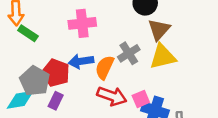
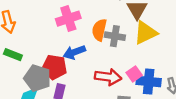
green rectangle: (28, 33) -> (13, 55), moved
gray cross: (129, 53) -> (115, 36), turned -36
orange semicircle: (105, 67) -> (99, 30), moved

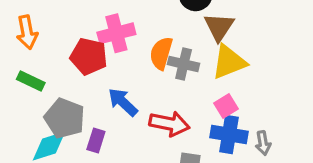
blue arrow: (74, 52) -> (123, 102), moved, turned 60
red pentagon: (54, 67) -> (89, 56), moved
pink square: (134, 74) -> (226, 106), moved

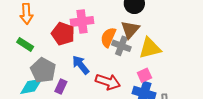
brown triangle: (219, 27) -> (130, 30), moved

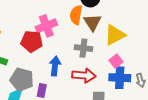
orange semicircle: (108, 37) -> (76, 15), moved
gray cross: (121, 46) -> (83, 48), moved
blue arrow: (81, 65) -> (55, 66), turned 60

